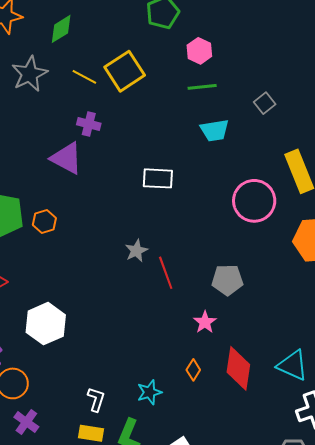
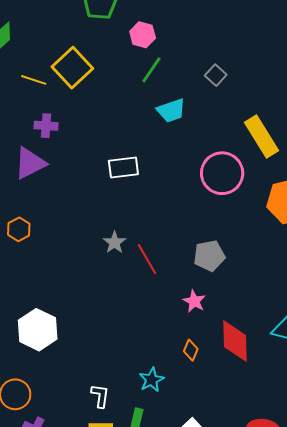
green line: (202, 87) -> (151, 70), turned -40
purple triangle: (67, 158) -> (30, 163), turned -45

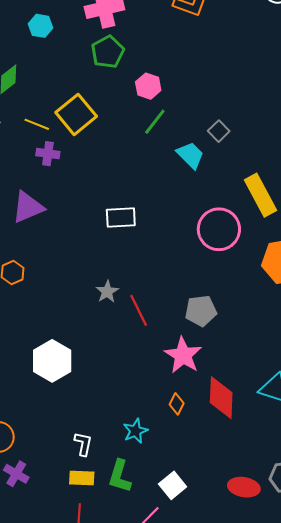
cyan trapezoid: (171, 111) -> (190, 155), moved, turned -120
purple cross: (46, 126) -> (48, 154), moved
pink star: (194, 301) -> (183, 355), size x1.6
white hexagon: (38, 330) -> (52, 361), moved

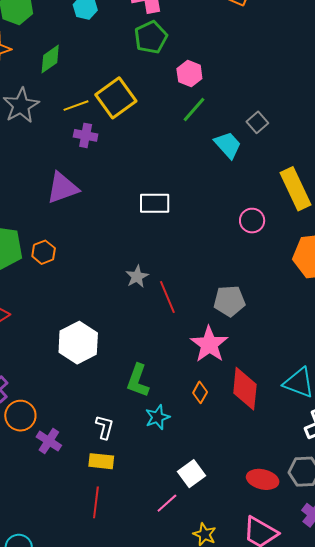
yellow line: (37, 124) -> (76, 106), turned -45
pink circle: (219, 229) -> (252, 221), size x0.6
purple cross: (16, 474) -> (49, 441), moved
green L-shape: (120, 476) -> (138, 381), moved

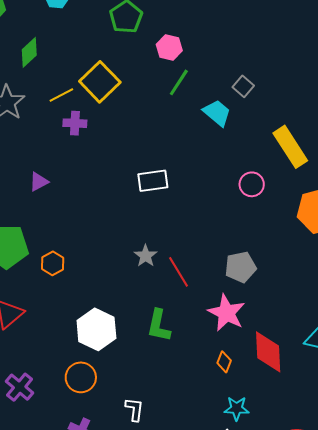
purple triangle: (62, 188) -> (39, 182), moved, size x0.6
orange hexagon: (44, 252) -> (53, 263), moved
green L-shape: (138, 381) -> (159, 326), moved
orange circle: (20, 416) -> (81, 377), moved
cyan star: (157, 417) -> (237, 408), moved, turned 30

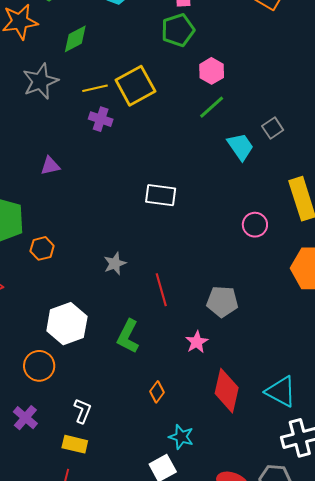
gray star: (146, 256) -> (115, 264), moved
pink star: (226, 313) -> (197, 342), size x0.6
orange diamond: (224, 362) -> (157, 392), moved

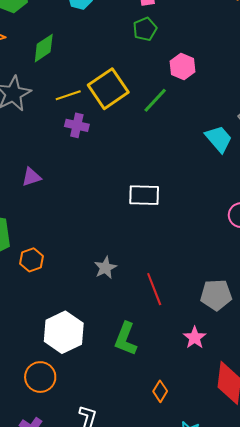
green pentagon: (178, 30) -> (145, 29), size x0.7
green line: (212, 107) -> (155, 100), moved

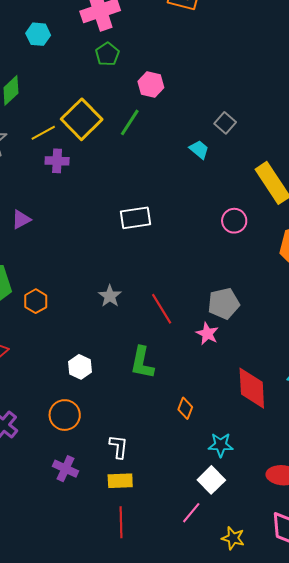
cyan trapezoid: (219, 139) -> (199, 149), size x0.7
white hexagon: (64, 332) -> (80, 367), size x0.6
pink star: (195, 338) -> (207, 334), moved

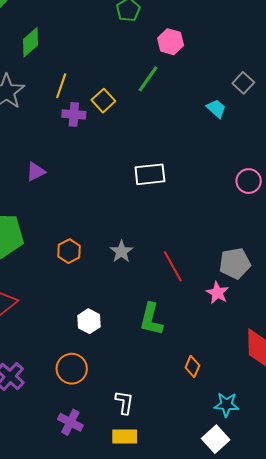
yellow square: (82, 119) -> (103, 101), moved, size x0.6
yellow line: (43, 133) -> (61, 86), turned -45
orange hexagon: (36, 301) -> (69, 251), moved

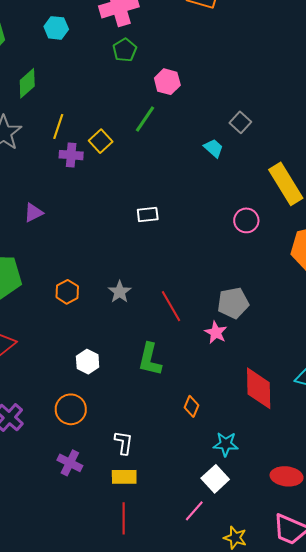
white rectangle: (150, 174) -> (148, 214), size x0.7

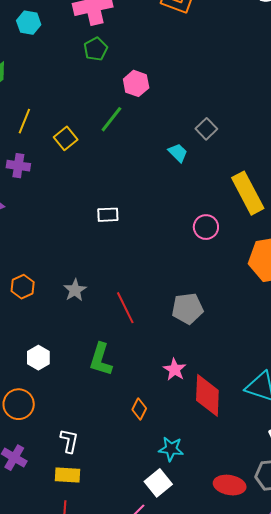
purple cross: (71, 155) -> (18, 166), moved
pink star: (216, 332) -> (175, 369), moved

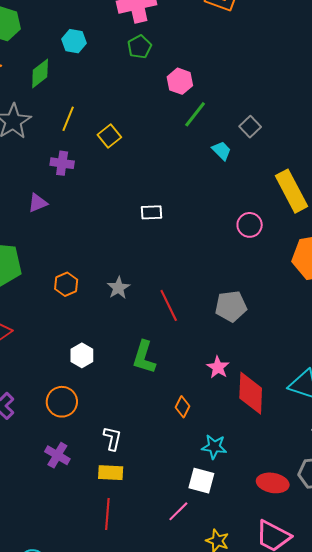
cyan hexagon: (29, 23) -> (74, 41), moved
green line: (111, 119) -> (195, 114), moved
white square: (158, 483) -> (201, 481), turned -36

